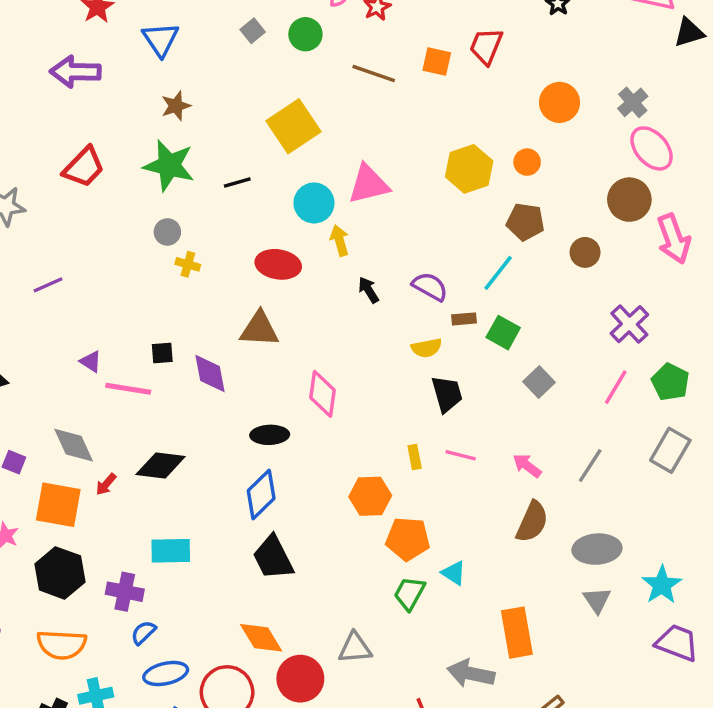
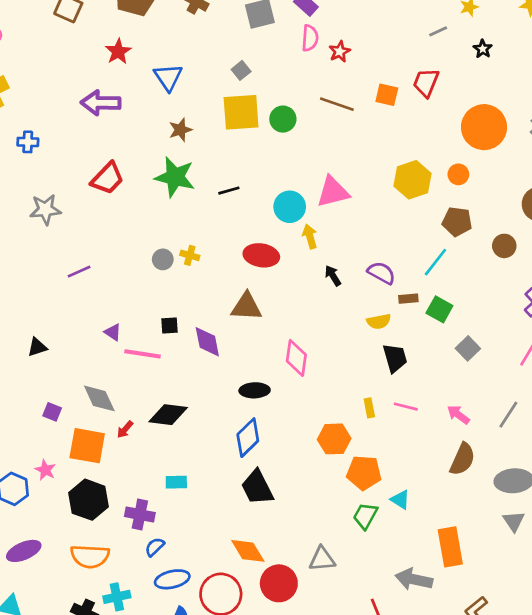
green circle: (305, 34) -> (283, 119), moved
orange circle: (559, 102) -> (484, 127), size x1.4
yellow square: (294, 126) -> (241, 112), moved, turned 30
gray circle: (167, 232) -> (163, 259), moved
cyan rectangle: (171, 551) -> (176, 482), size x0.7

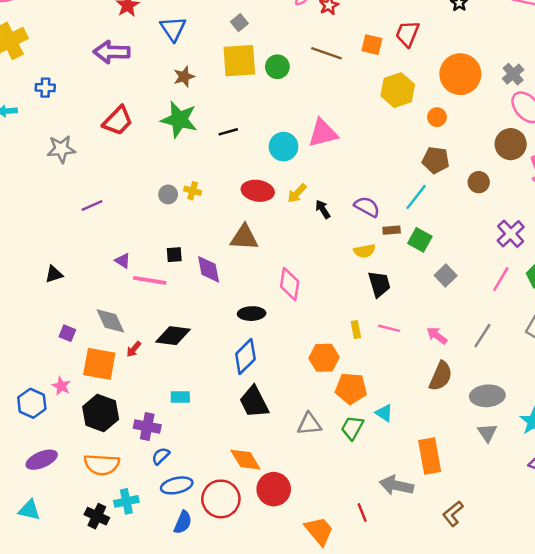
yellow hexagon: (412, 180) -> (398, 90), moved
yellow arrow: (310, 236) -> (297, 193), moved, turned -120
gray triangle: (322, 559) -> (309, 424), moved

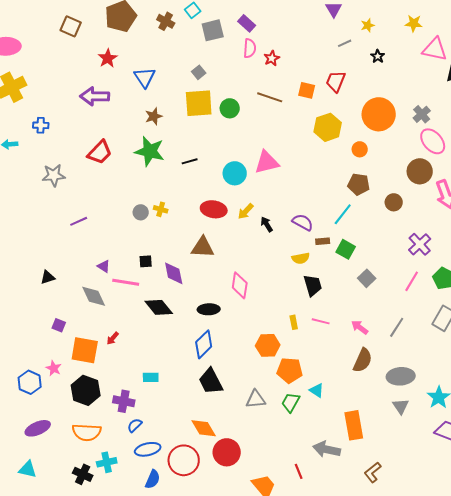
gray diamond: (110, 321) -> (94, 296), moved
black diamond: (173, 336) -> (159, 307), moved, turned 44

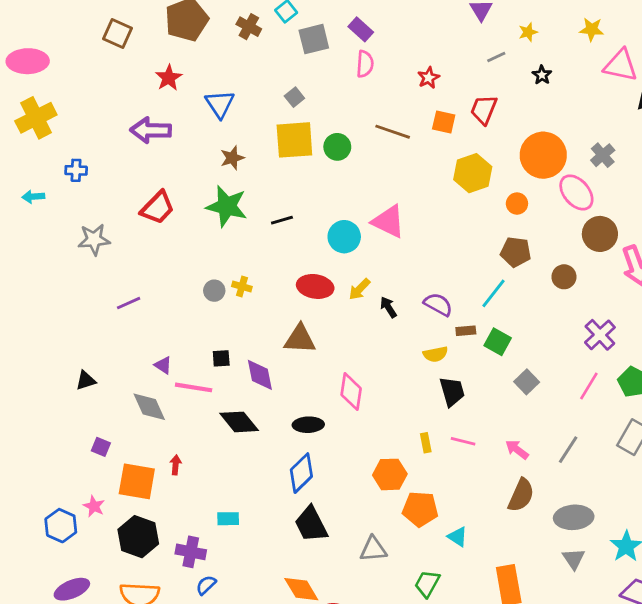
red star: (272, 58) -> (429, 78), moved
pink ellipse: (433, 141) -> (576, 192), moved
pink triangle: (267, 162) -> (388, 222), turned 40
red arrow: (113, 338) -> (176, 465), turned 144
green trapezoid: (291, 402) -> (427, 584), moved

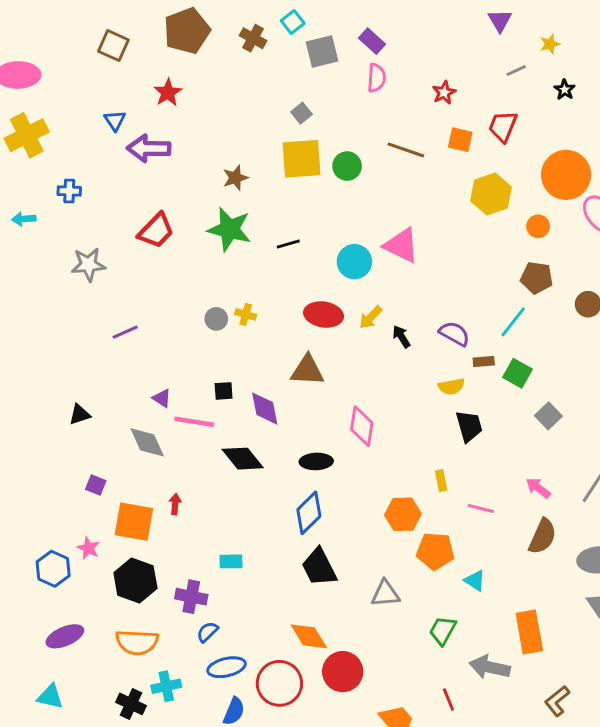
blue triangle: (220, 104) -> (115, 121), moved, size x0.7
pink line: (463, 441) -> (481, 508), moved

